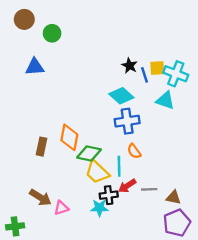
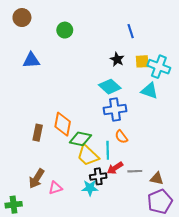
green circle: (52, 33) -> (65, 30), moved
blue line: (145, 75) -> (131, 31), moved
brown arrow: (40, 197) -> (37, 179), turned 90

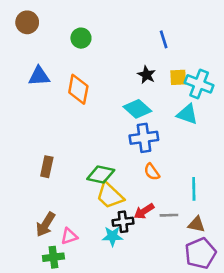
orange diamond: (63, 124) -> (78, 89), moved
cyan line: (108, 150) -> (194, 189), moved
green cross: (14, 205) -> (53, 257), moved

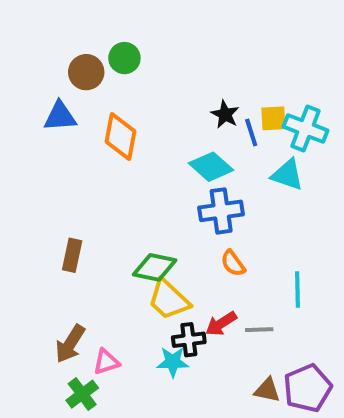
brown circle: (27, 22) -> (86, 72), moved
blue line: (164, 39) -> (251, 133), moved
brown triangle: (196, 224) -> (267, 390), moved
green cross: (53, 257) -> (82, 394), turned -30

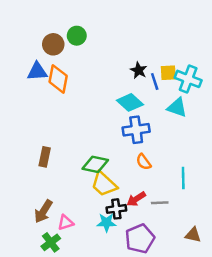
orange diamond: (120, 137) -> (58, 79), moved
purple pentagon: (308, 388) -> (140, 239), moved
brown triangle: (267, 390) -> (193, 235), moved

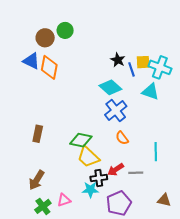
blue triangle: (37, 72) -> (31, 61), turned 30
blue cross: (136, 130) -> (116, 111), turned -30
pink triangle: (66, 223) -> (64, 200), moved

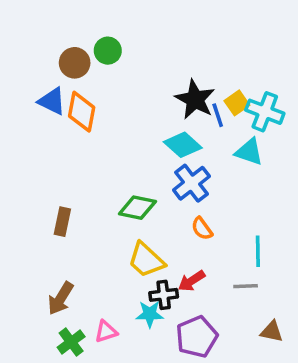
black star: (118, 60) -> (195, 99), size x1.6
yellow square: (143, 62) -> (237, 103), turned -32
green diamond: (81, 140) -> (137, 208), moved
gray line: (136, 173) -> (246, 286), moved

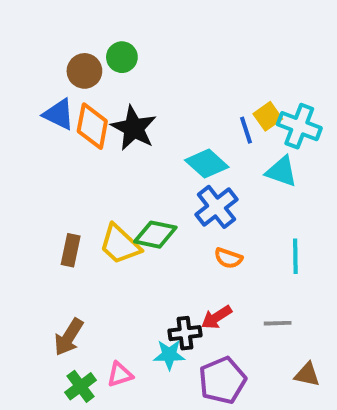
black star: (195, 99) -> (134, 128), moved
orange semicircle: (202, 229) -> (228, 258), turned -35
cyan line: (258, 251) -> (295, 256), moved
yellow trapezoid: (146, 260) -> (120, 244), moved

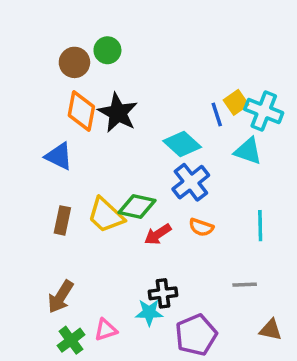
blue triangle: (59, 114) -> (59, 156), moved
red arrow: (217, 317) -> (158, 234), moved

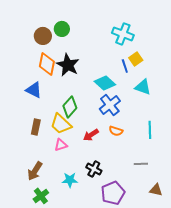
cyan cross: (264, 111) -> (123, 34), moved
green diamond: (137, 207) -> (70, 107), moved, turned -60
black cross: (163, 293) -> (94, 169), turned 35
cyan star: (149, 312) -> (70, 180), moved
pink triangle: (106, 330) -> (61, 145), moved

